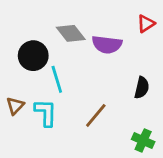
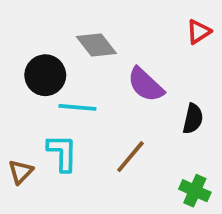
purple semicircle: (107, 45) -> (146, 85), moved, turned 36
cyan line: (57, 79) -> (77, 107), turned -68
brown triangle: (15, 106) -> (21, 172), moved

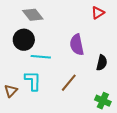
red triangle: (199, 32) -> (98, 13), moved
gray diamond: (96, 45) -> (33, 15), moved
purple semicircle: (146, 85) -> (77, 45), turned 35

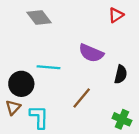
black circle: (24, 40) -> (21, 84), moved
purple semicircle: (77, 45) -> (91, 53), turned -55
cyan L-shape: (33, 81) -> (39, 117), moved

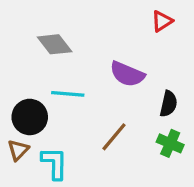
gray diamond: (39, 18) -> (55, 44), moved
green cross: (122, 119) -> (170, 143), moved

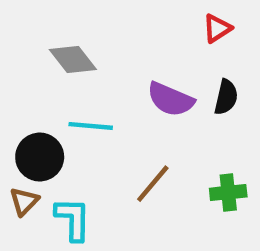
black semicircle: (168, 104) -> (226, 97), moved
green cross: (170, 143) -> (228, 193), turned -30

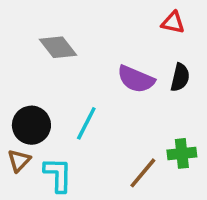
red triangle: (217, 28) -> (173, 22), turned 45
cyan line: (91, 126) -> (86, 123), moved, turned -68
brown line: (153, 184) -> (143, 173), moved

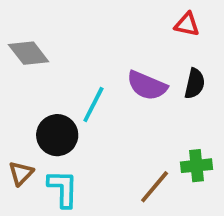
gray diamond: (58, 47) -> (29, 53), moved
cyan line: (86, 123) -> (93, 105), moved
black circle: (31, 125) -> (57, 135), moved

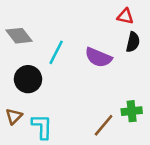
black semicircle: (195, 84) -> (133, 42), moved
cyan line: (93, 105) -> (56, 52), moved
black circle: (57, 135) -> (28, 79), moved

